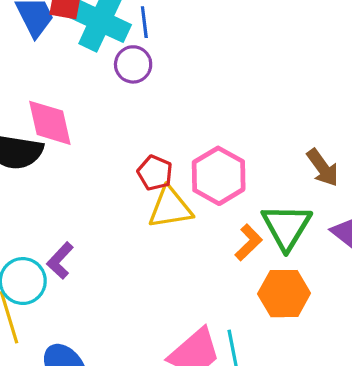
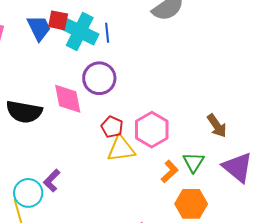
purple circle: (133, 64) -> (99, 78), moved, size x1.4
pink diamond: (50, 123) -> (68, 99), moved
green triangle: (287, 227) -> (194, 162), size x0.7

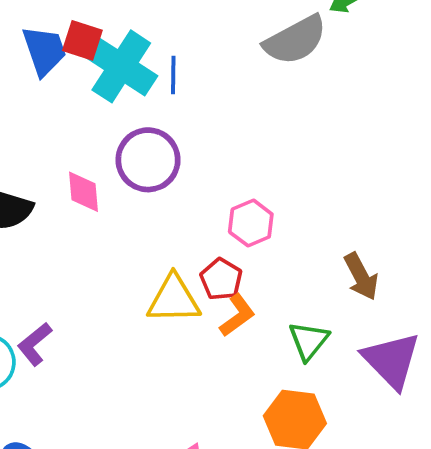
pink diamond: (68, 99) -> (83, 192), size x0.7
red pentagon: (112, 127) -> (221, 279), moved
pink hexagon: (152, 130) -> (251, 223), moved, size x0.7
orange L-shape: (170, 172) -> (237, 315), moved

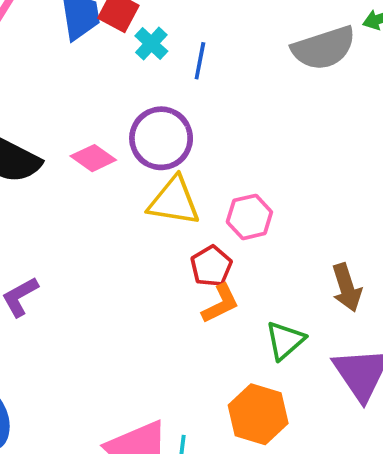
cyan cross: (121, 66) -> (151, 44), size x0.5
pink diamond: (83, 192) -> (93, 158), turned -60
yellow triangle: (174, 299) -> (174, 201), moved

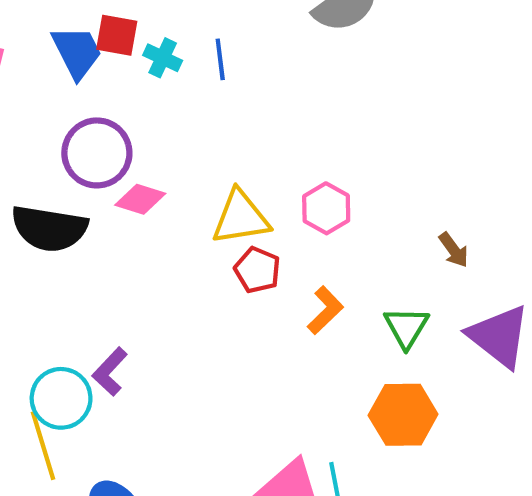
purple circle: (161, 138) -> (97, 153), moved
red pentagon: (211, 266) -> (257, 270), moved
brown arrow: (347, 288) -> (454, 250), size x0.7

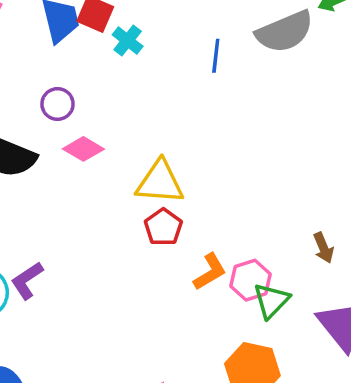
blue line: (220, 59) -> (216, 56), moved
purple circle: (97, 153) -> (57, 104), size x0.6
pink hexagon: (326, 208) -> (251, 280), moved

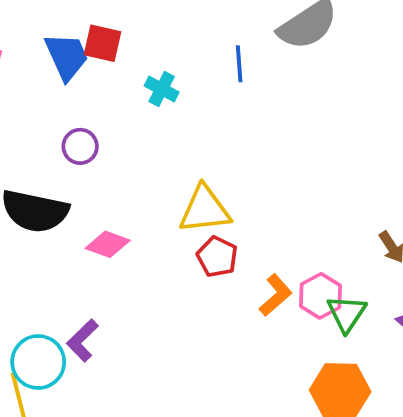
cyan cross: (128, 41) -> (162, 89), moved
pink diamond: (83, 149) -> (108, 244), moved

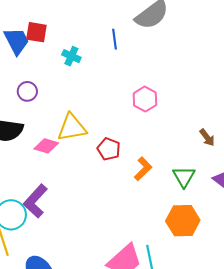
yellow triangle: (205, 209) -> (72, 128), moved
pink hexagon: (320, 296) -> (145, 99), moved
purple L-shape: (83, 340) -> (35, 201), size x1.4

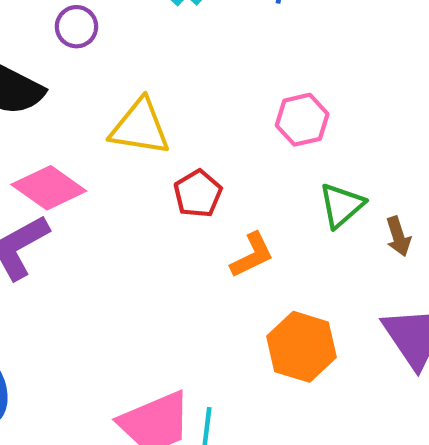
pink diamond: (46, 146) -> (49, 188), moved, size x1.4
green triangle: (184, 177) -> (341, 205), moved
orange hexagon: (183, 221) -> (301, 347), moved

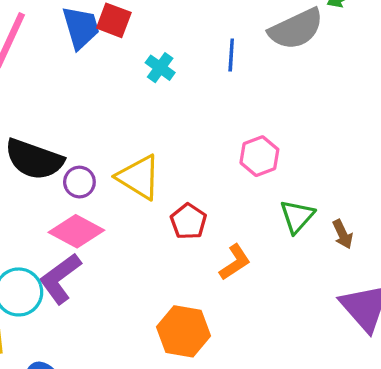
purple circle: (76, 27) -> (79, 182), moved
yellow triangle: (140, 127) -> (139, 177), turned 30
orange hexagon: (301, 347) -> (184, 331), moved

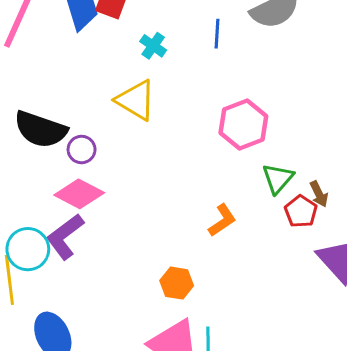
pink hexagon: (259, 156) -> (243, 124), size x1.4
yellow triangle: (139, 177) -> (136, 100), moved
red pentagon: (188, 221) -> (301, 211), moved
orange hexagon: (184, 331) -> (177, 283), size x0.7

